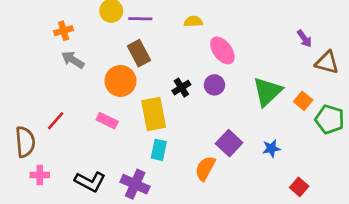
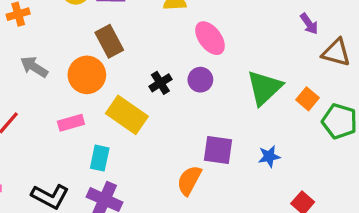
gray arrow: (73, 60) -> (34, 67), moved
yellow rectangle: (154, 114) -> (127, 115), turned -44
pink rectangle: (107, 121) -> (71, 123), turned -42
purple square: (229, 143) -> (218, 150), turned -35
cyan rectangle: (159, 150) -> (100, 158), moved

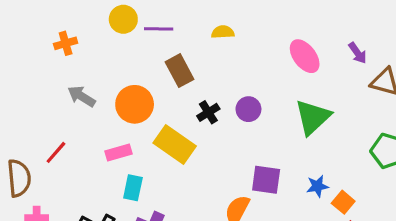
pink ellipse: (210, 38) -> (305, 56), moved
brown rectangle: (109, 41) -> (179, 71), moved
orange square: (307, 99) -> (343, 202), moved
cyan rectangle: (100, 158) -> (133, 188), moved

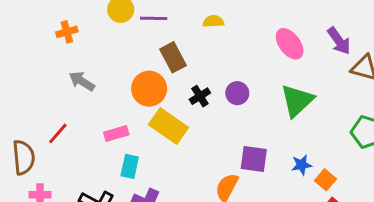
purple arrow: (358, 53) -> (339, 41), size x1.4
orange circle: (135, 104) -> (149, 89), moved

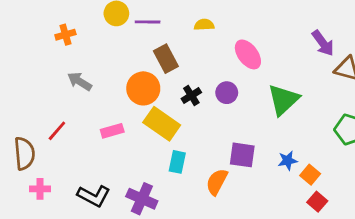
pink ellipse: (290, 44) -> (248, 54), moved
cyan rectangle: (130, 166) -> (177, 162), moved

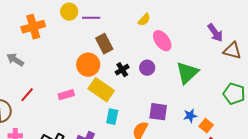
yellow semicircle: (204, 25) -> (144, 20), moved, turned 136
orange cross: (65, 35) -> (33, 27), size x1.6
gray arrow: (80, 81) -> (15, 60), moved

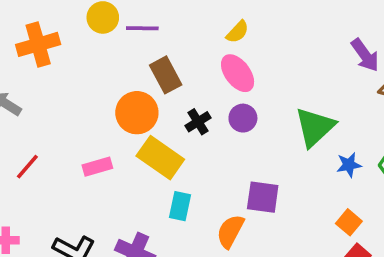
pink ellipse: (162, 41) -> (238, 73), moved
blue star: (190, 116) -> (349, 165), moved

